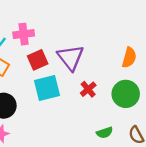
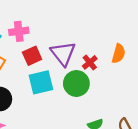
red cross: (88, 89) -> (90, 62), moved
green circle: (126, 94) -> (76, 83), moved

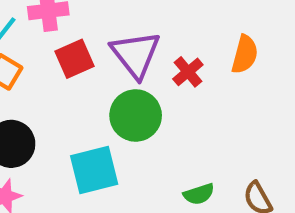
cyan square: (41, 82) -> (94, 170), moved
green circle: (76, 83) -> (136, 115), moved

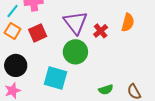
red square: (74, 59) -> (38, 33), moved
cyan square: (94, 170) -> (56, 78), turned 30

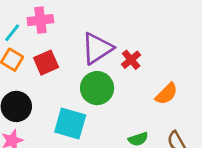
purple triangle: (75, 23) -> (97, 48), turned 35
orange semicircle: (128, 23) -> (166, 94), moved, turned 30

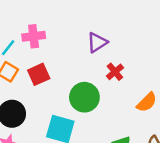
purple triangle: (97, 48) -> (97, 43), moved, size x0.7

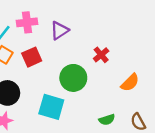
purple triangle: (97, 43) -> (59, 30), moved

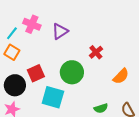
pink cross: (27, 22) -> (32, 24), turned 30
red square: (32, 57) -> (36, 73), moved

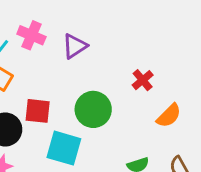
red cross: (96, 52) -> (143, 80), moved
red square: (36, 73) -> (38, 111), turned 30

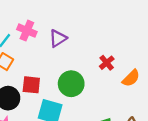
orange semicircle: (169, 116) -> (131, 78), moved

